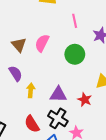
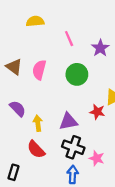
brown triangle: (19, 45) -> (14, 67), moved
red star: (85, 100) -> (97, 112), moved
red semicircle: (32, 124) -> (36, 149), moved

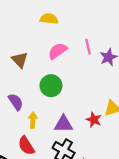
pink line: (69, 39) -> (88, 47), moved
pink semicircle: (39, 70) -> (58, 51), moved, turned 30
green circle: (77, 74) -> (51, 86), moved

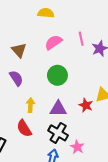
green circle: (51, 86) -> (57, 75), moved
purple semicircle: (16, 102) -> (16, 78), moved

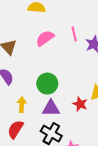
green circle: (57, 75) -> (47, 84), moved
red semicircle: (24, 128) -> (15, 129), turned 66

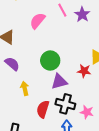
yellow arrow: (22, 105) -> (25, 88), moved
red semicircle: (15, 129) -> (43, 109), moved

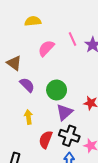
purple semicircle: (12, 64) -> (27, 85), moved
purple triangle: (59, 82) -> (64, 112), turned -30

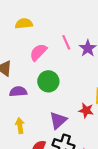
purple semicircle: (27, 85) -> (18, 92), turned -49
green circle: (57, 90) -> (48, 81), moved

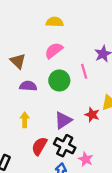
yellow semicircle: (24, 24) -> (55, 22), moved
pink line: (66, 42) -> (84, 71), moved

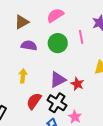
brown triangle: (18, 61) -> (22, 22), turned 42
red star: (92, 115) -> (77, 84), moved

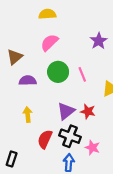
pink line: (81, 37) -> (82, 74), moved

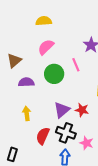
pink line: (82, 74) -> (76, 65), moved

